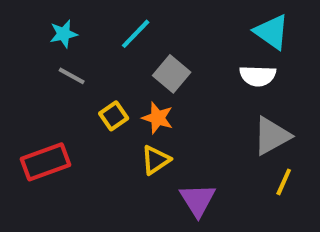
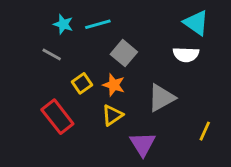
cyan star: (64, 34) -> (63, 24), moved, turned 30
cyan line: (136, 34) -> (98, 24), turned 30
gray triangle: (272, 136) -> (161, 98), moved
red rectangle: (46, 162) -> (57, 117), moved, turned 72

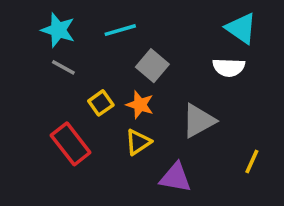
cyan star: (63, 24) -> (58, 30), moved, size x1.4
purple triangle: (143, 144) -> (175, 178), turned -48

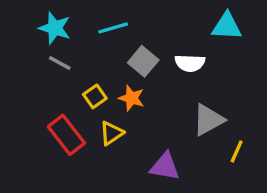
cyan triangle: (241, 28) -> (227, 26), turned -32
white semicircle: (229, 67) -> (190, 63), moved
gray triangle: (199, 121) -> (208, 120), moved
yellow triangle: (138, 142) -> (111, 133), moved

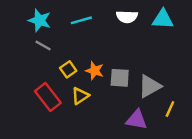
gray square: (143, 61) -> (120, 78), moved, turned -36
white semicircle: (190, 63) -> (127, 17), moved
purple triangle: (165, 167) -> (136, 120), moved

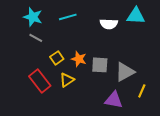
white semicircle: (127, 17) -> (109, 24), moved

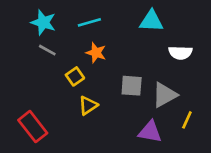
cyan triangle: (136, 16) -> (151, 21), moved
white semicircle: (109, 24) -> (180, 53), moved
orange star: (79, 59) -> (96, 53), moved
red rectangle: (40, 81) -> (33, 127), moved

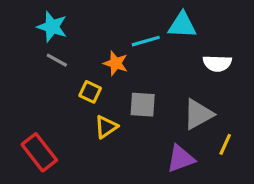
cyan line: (89, 22) -> (146, 41), moved
yellow square: (75, 76) -> (90, 92), turned -30
gray square: (132, 86) -> (143, 105), moved
purple triangle: (150, 132) -> (181, 159), turned -30

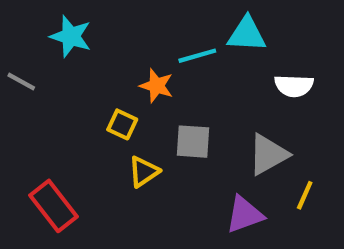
gray line: (57, 60) -> (21, 81), moved

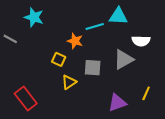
gray triangle: (268, 154) -> (123, 59), moved

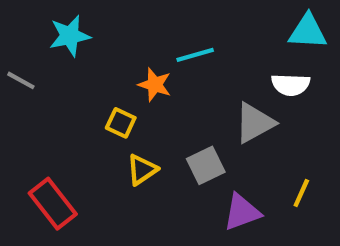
cyan triangle: (118, 16) -> (308, 32), moved
cyan star: (34, 17) -> (70, 36), turned -30
gray square: (93, 68) -> (206, 165), moved, turned -30

